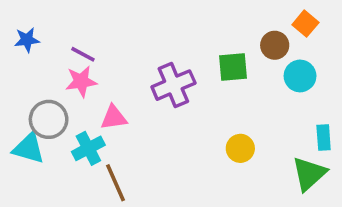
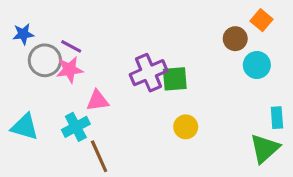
green square: (233, 67) -> (175, 79), moved
gray circle: (49, 119) -> (45, 60), moved
yellow circle: (240, 148) -> (186, 127), moved

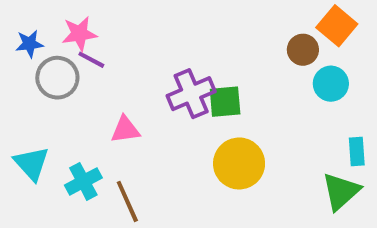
orange square: (261, 20) -> (337, 26), size x1.4
pink star: (70, 70) -> (79, 34), moved
cyan triangle: (25, 127) -> (31, 163), turned 32
cyan cross: (76, 127) -> (83, 181), moved
yellow circle: (186, 127) -> (239, 163), size x1.6

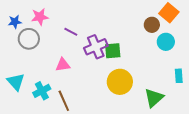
purple line: (91, 60) -> (71, 32), moved
green triangle: (341, 191) -> (154, 98), moved

